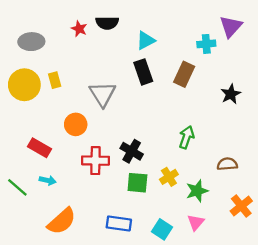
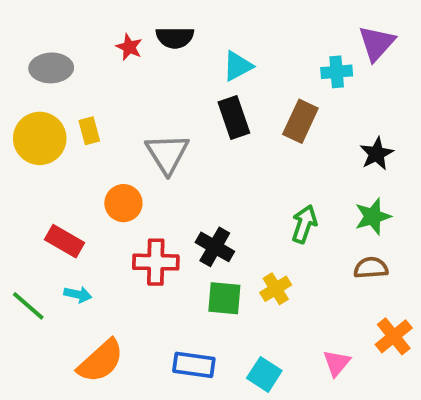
green star: (197, 191) -> (373, 216), moved
pink triangle: (196, 222) -> (337, 363), moved

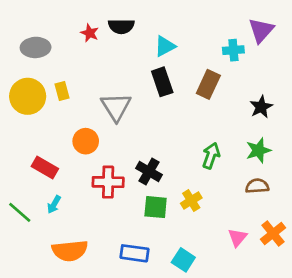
cyan arrow: (78, 294) -> (54, 204), turned 108
orange semicircle: (101, 361) -> (70, 251), turned 36
pink triangle: (337, 363) -> (237, 237), moved

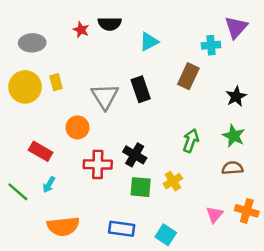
black rectangle: (162, 82) -> (141, 89), moved
green star: (258, 150) -> (234, 136), turned -30
orange cross: (273, 233) -> (247, 211), turned -35

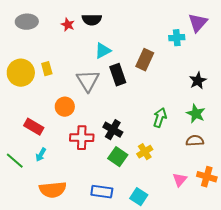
cyan triangle: (149, 42) -> (103, 51), moved
gray ellipse: (32, 43) -> (27, 22), moved
brown rectangle: (188, 76) -> (145, 60), moved
green square: (141, 187) -> (118, 157), turned 30

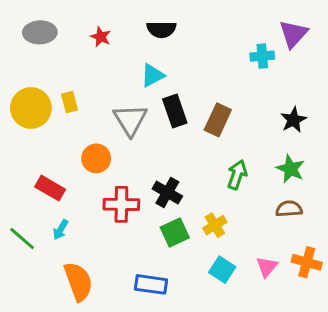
black semicircle: (92, 20) -> (161, 29), moved
brown rectangle: (145, 60) -> (218, 120), moved
green square: (118, 157) -> (175, 233), turned 30
orange semicircle: (53, 190) -> (78, 282), turned -104
cyan square: (139, 197) -> (222, 270), moved

